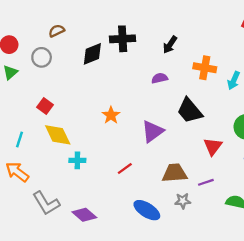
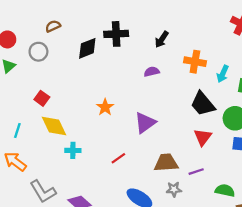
black trapezoid: (190, 111) -> (203, 104), moved

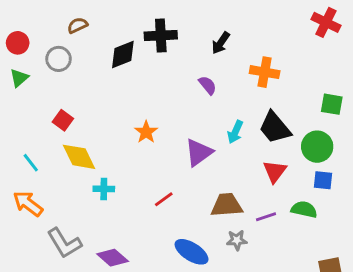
purple semicircle: (152, 72) -> (208, 85), turned 64
cyan arrow: (223, 74) -> (235, 132), moved
cyan line: (17, 130) -> (31, 163), turned -56
green semicircle: (225, 190) -> (304, 209), moved

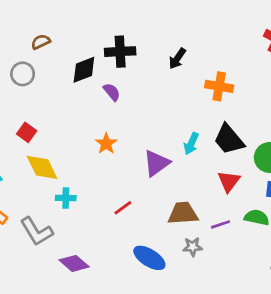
purple semicircle: (208, 85) -> (112, 92), moved
gray L-shape: (64, 243) -> (36, 231), moved

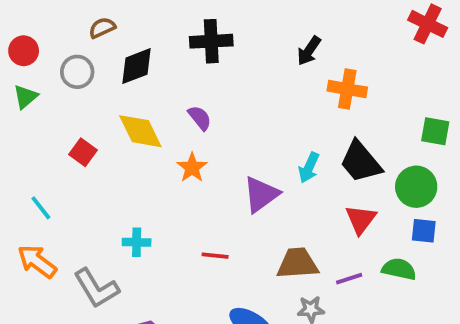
black arrow: (177, 59) -> (309, 51), moved
black diamond: (84, 70) -> (137, 66), moved
purple semicircle: (112, 92) -> (200, 118), moved
yellow diamond: (42, 167) -> (140, 131), moved
red line: (123, 208) -> (215, 256), turned 42

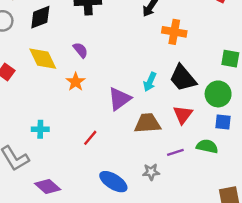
red line: (215, 256) -> (90, 138), turned -56
brown trapezoid: (297, 263) -> (147, 123), moved

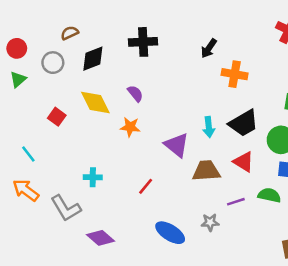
black trapezoid: (183, 78) -> (244, 123), turned -80
orange star: (76, 82) -> (130, 127), turned -30
cyan arrow: (150, 82) -> (209, 127), turned -30
purple triangle: (119, 99) -> (177, 145), turned -45
red triangle: (183, 115) -> (244, 162), turned -35

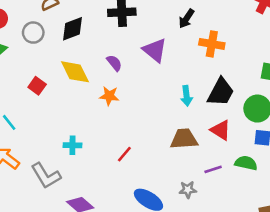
black trapezoid: (244, 123) -> (221, 92), turned -32
purple triangle: (177, 145) -> (155, 50), moved

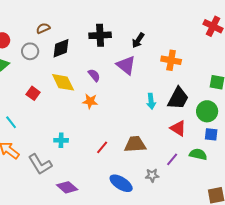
black arrow: (186, 19) -> (138, 40), moved
brown trapezoid: (184, 139) -> (135, 144), moved
purple line: (213, 169) -> (172, 159), turned -32

